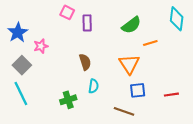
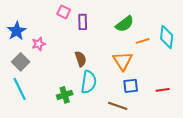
cyan diamond: (177, 19) -> (167, 37), moved
cyan semicircle: (93, 86) -> (89, 82), size x1.6

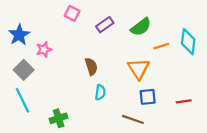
purple rectangle: (83, 22) -> (105, 25), moved, turned 56
cyan semicircle: (89, 82) -> (100, 92), size x0.6
green cross: (65, 95) -> (59, 118), moved

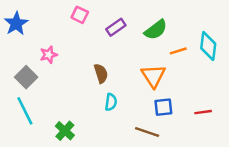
blue star: (19, 35) -> (16, 24), moved
green cross: (59, 118) -> (65, 131), turned -30

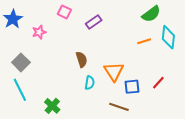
green semicircle: (156, 30) -> (151, 14), moved
pink star: (49, 55) -> (39, 32), moved
orange triangle: (153, 76) -> (114, 72), moved
red line: (203, 112) -> (158, 83), moved, turned -40

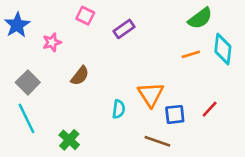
brown semicircle: (82, 59) -> (80, 76), moved, turned 56

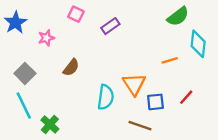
orange line: (191, 54) -> (170, 60), moved
cyan semicircle: (119, 109) -> (106, 97), size x1.5
green cross: (69, 140) -> (50, 124), moved

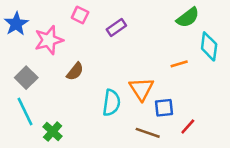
pink star: (46, 38) -> (49, 40), size x1.6
red line: (186, 97) -> (188, 127), moved

